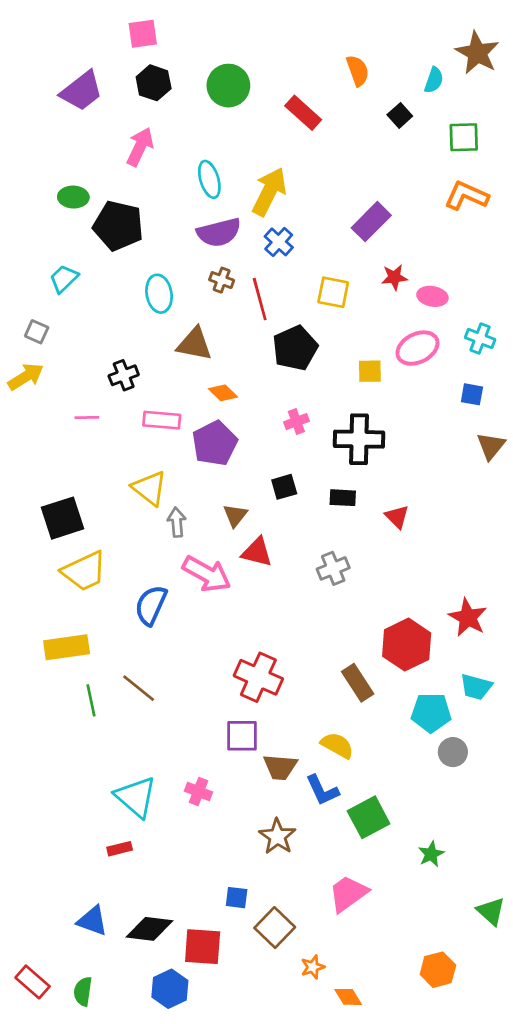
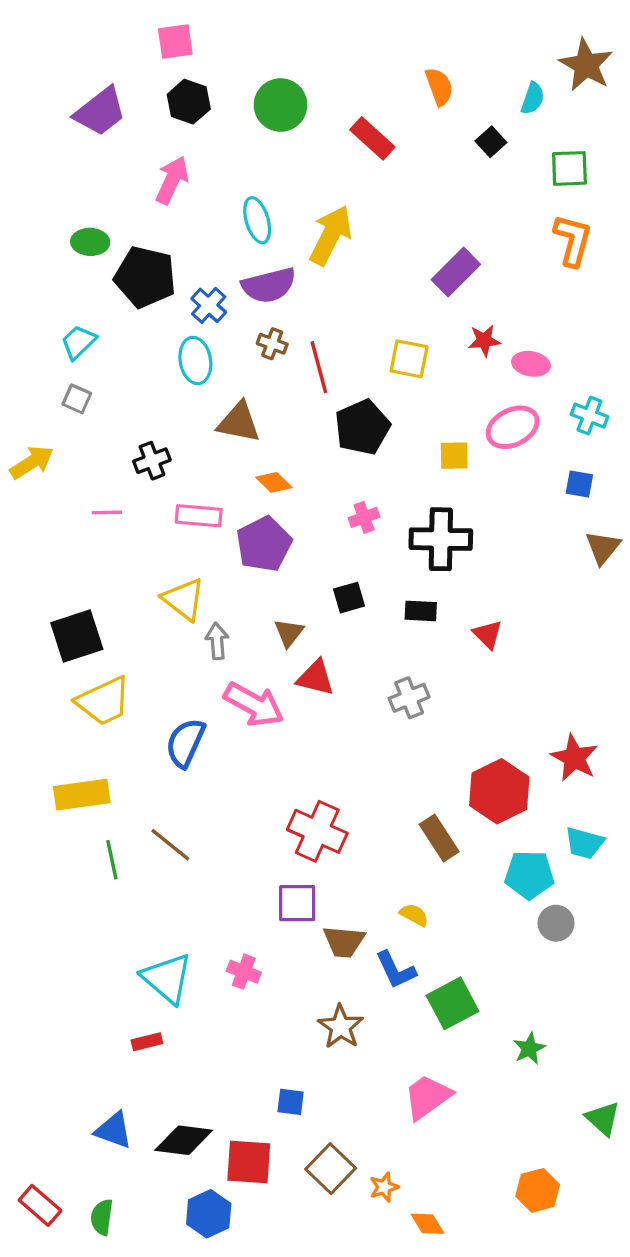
orange L-shape: (466, 196) -> (573, 240), turned 81
blue cross: (279, 242) -> (209, 305), moved
gray square: (37, 332) -> (77, 399), moved
yellow semicircle: (337, 745) -> (414, 915), size x0.7
brown square: (275, 928) -> (331, 1169), moved

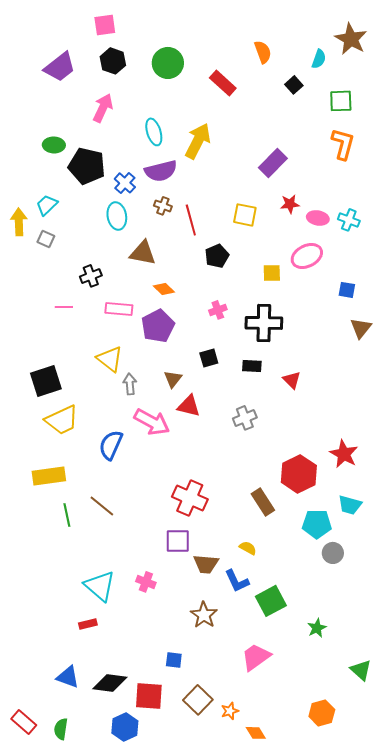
cyan cross: (589, 416) -> (349, 220), moved
black pentagon: (362, 427) -> (217, 256), size x0.7
yellow arrow: (32, 462) -> (19, 222), moved, turned -60

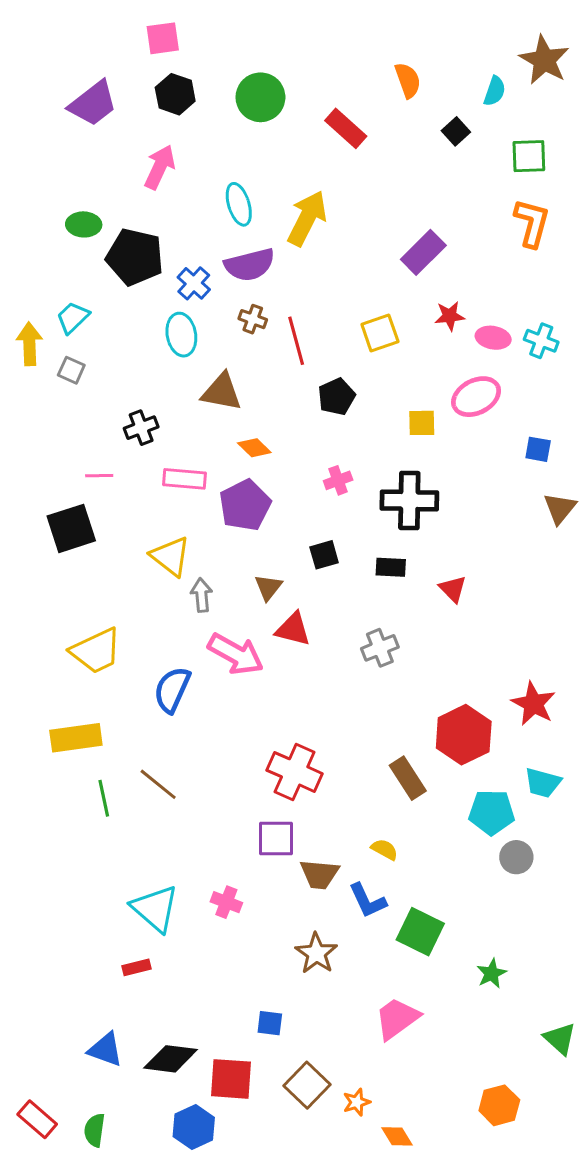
yellow square: (245, 215) -> (380, 333), turned -30
black square: (46, 381) -> (71, 528), moved
green square: (271, 601) -> (420, 932), turned -36

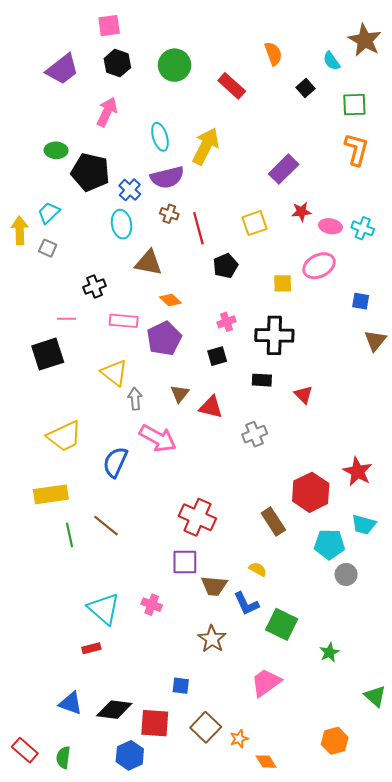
cyan semicircle: (495, 91) -> (331, 61), turned 126
black square: (324, 555) -> (217, 356), moved
red triangle: (293, 629) -> (211, 407), moved

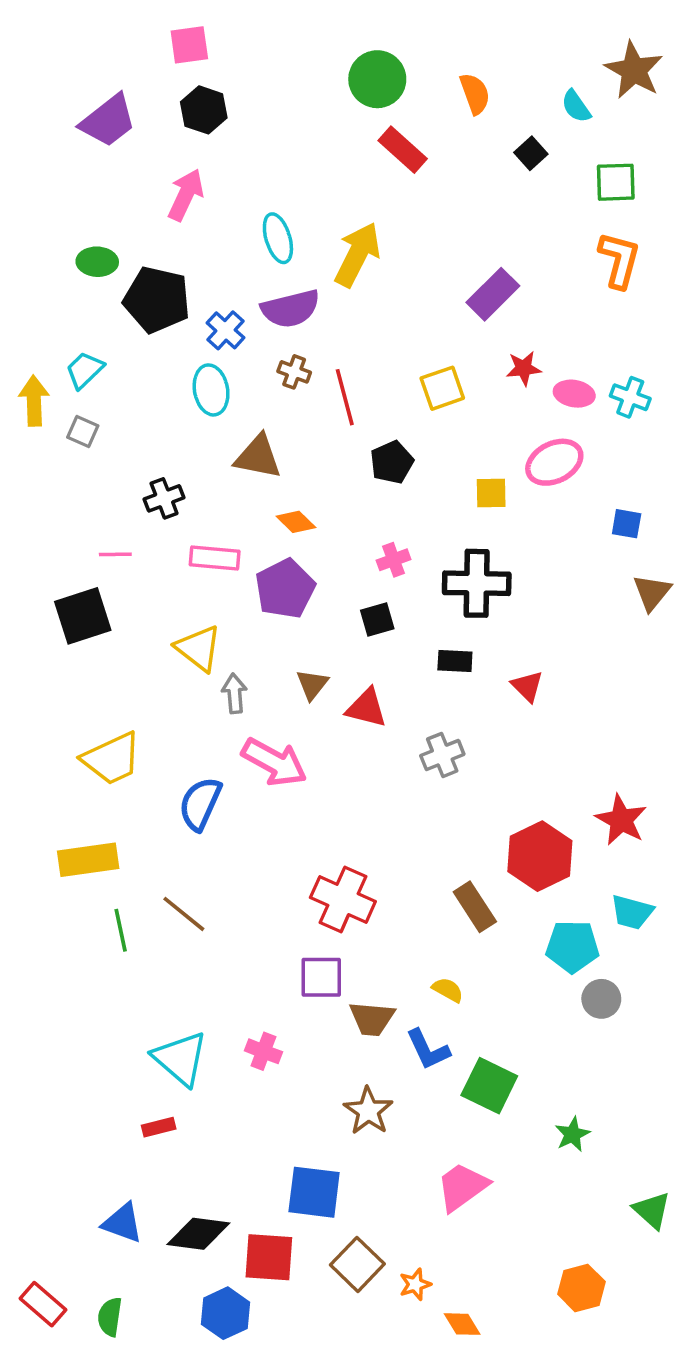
green circle: (175, 65) -> (377, 79), moved
blue square: (181, 686) -> (314, 1192), size x1.8

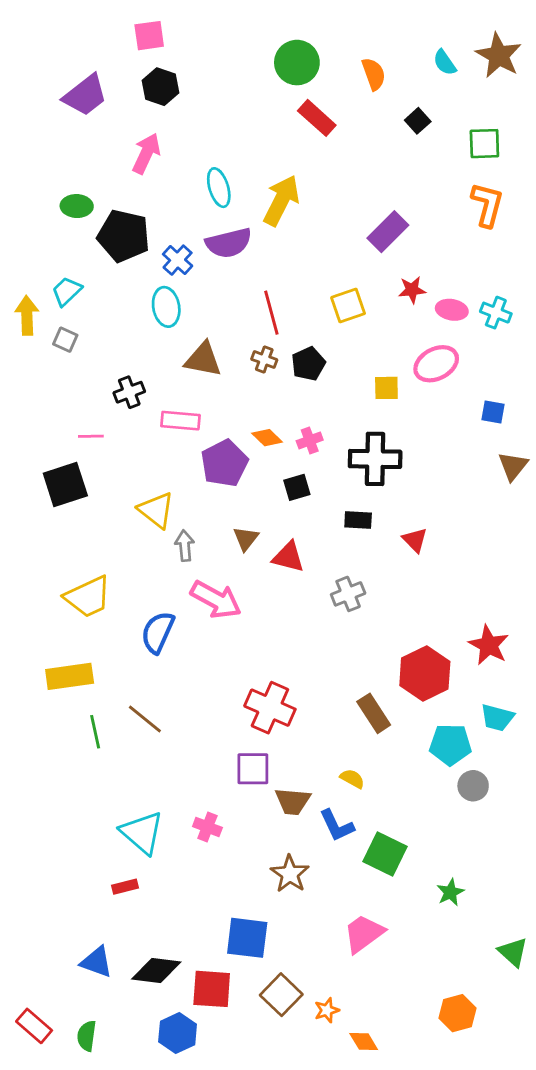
cyan semicircle: (576, 106) -> (445, 63), moved
brown cross: (294, 372) -> (264, 359), moved
orange diamond: (296, 522) -> (267, 438), moved
pink rectangle: (215, 558) -> (180, 421), moved

